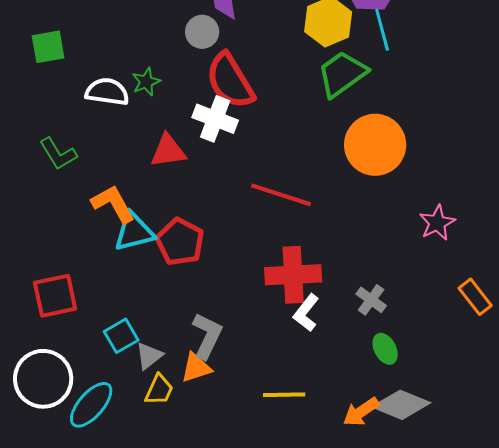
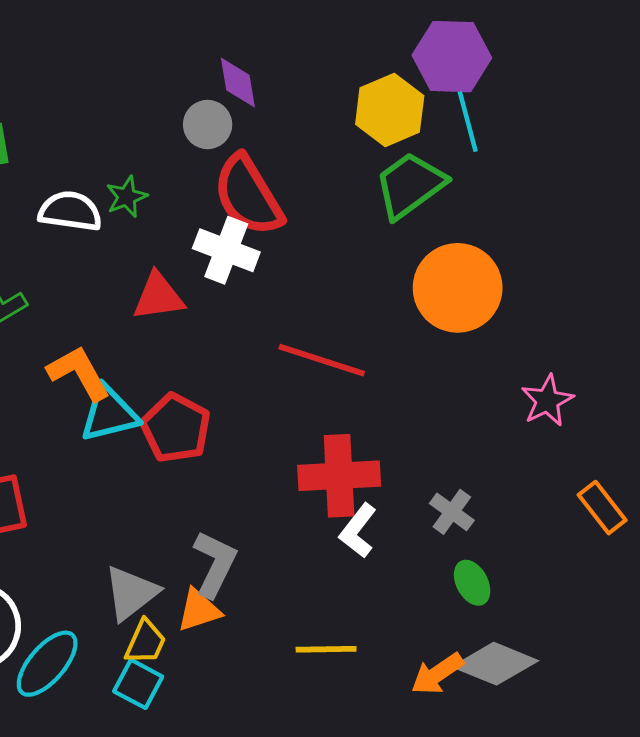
cyan square: (121, 336) -> (138, 684), moved, turned -32
gray triangle: (149, 356) -> (131, 593), size x1.4

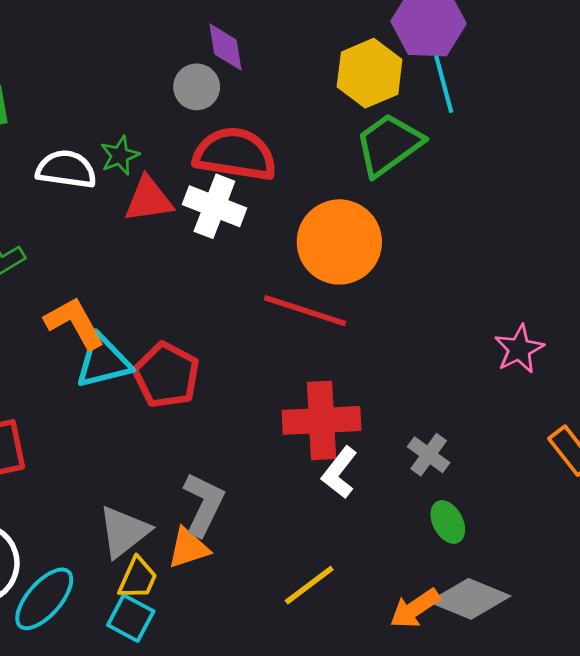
red semicircle: (248, 195) -> (235, 154), turned 130
orange circle: (458, 288) -> (339, 242), moved
red triangle: (158, 297) -> (149, 199), moved
yellow line: (326, 649) -> (309, 585), turned -36

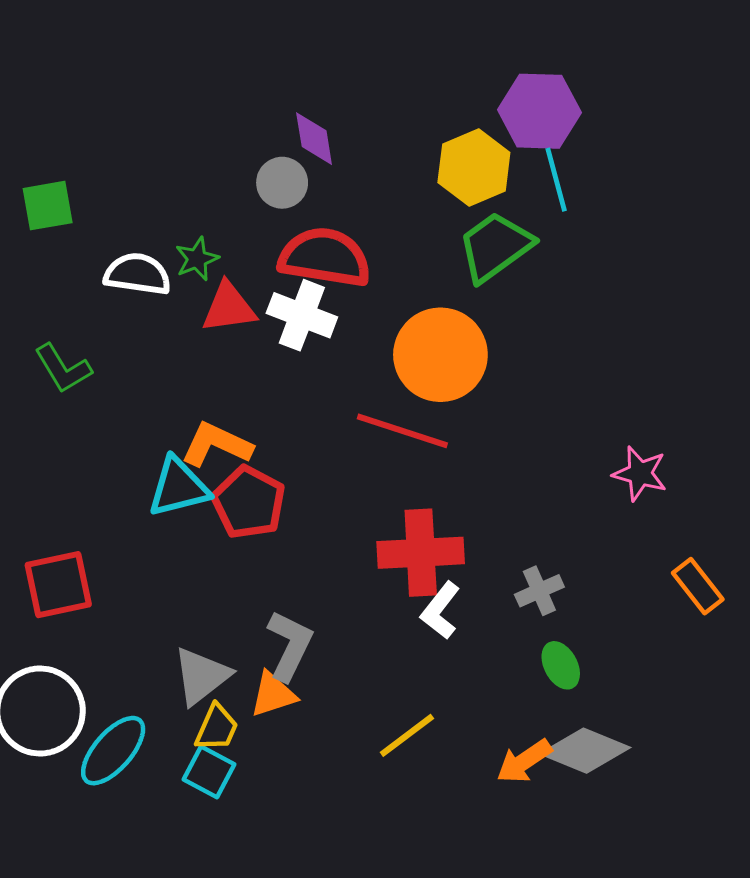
orange L-shape: (74, 323) -> (217, 445), moved, turned -36
pink star: (519, 349) -> (640, 473), turned -30
gray cross: (429, 455) -> (539, 591), turned 30

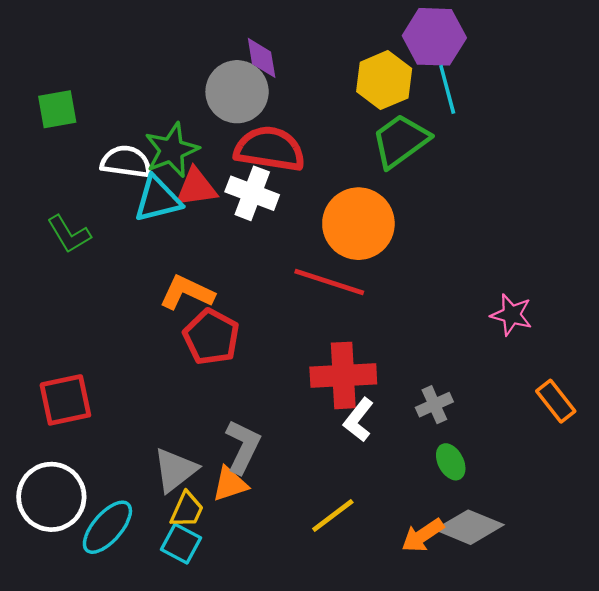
gray circle: (282, 183) -> (237, 92), size x1.6
green star: (197, 259) -> (172, 150), size x1.6
cyan triangle: (179, 487) -> (158, 199), moved

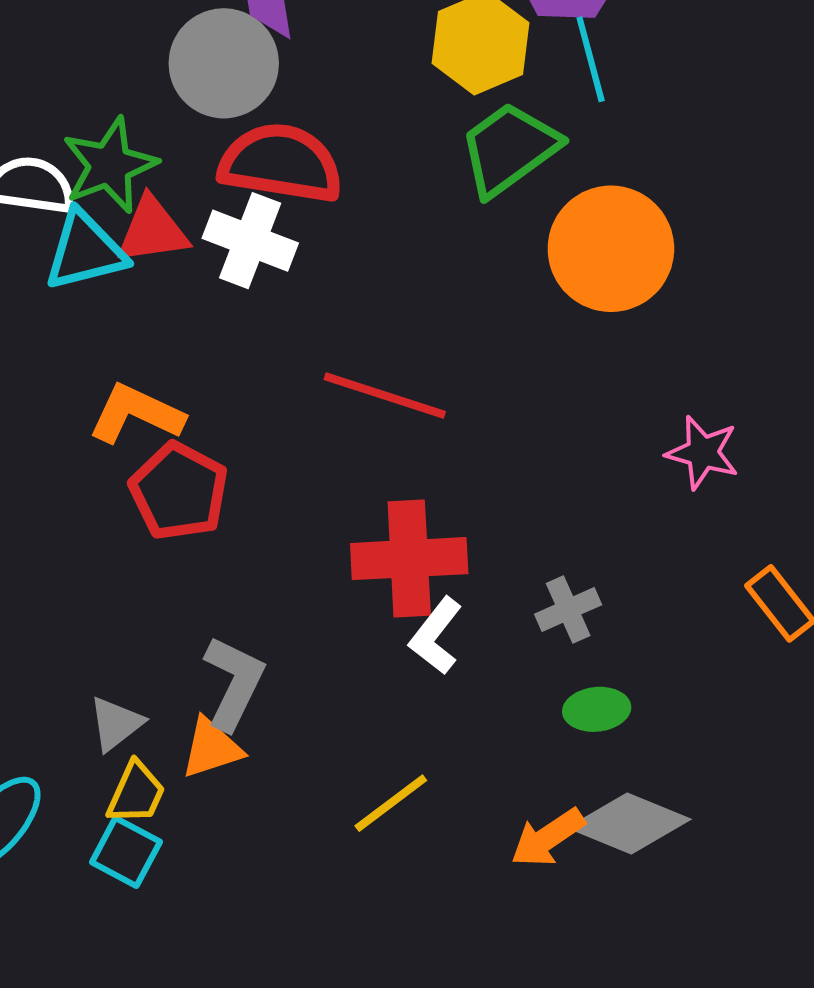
orange circle: (358, 224) -> (611, 249), moved
green ellipse: (451, 462) -> (597, 709), turned -68
gray triangle: (175, 470) -> (116, 724), size x0.7

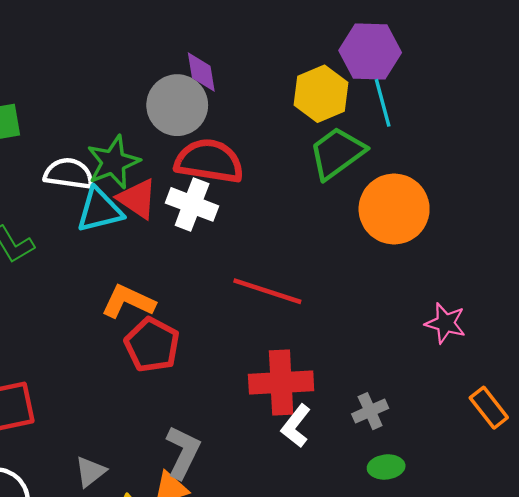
red triangle: (152, 230) -> (137, 199), turned 42
gray triangle: (116, 724) -> (90, 472), moved

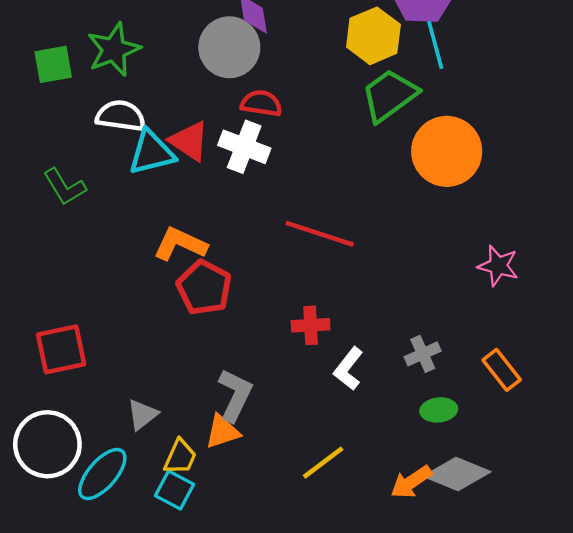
red semicircle: (209, 161) -> (261, 103), size x0.6
green star: (113, 162) -> (114, 50), moved
red cross: (281, 383) -> (311, 325), moved, size x0.6
orange rectangle: (489, 408) -> (502, 370), moved

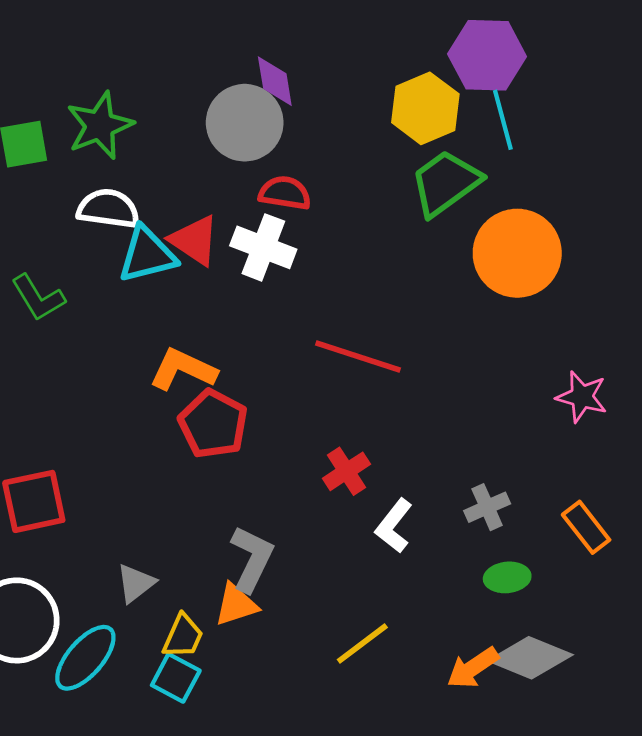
red cross: (311, 325) -> (347, 471), turned -30

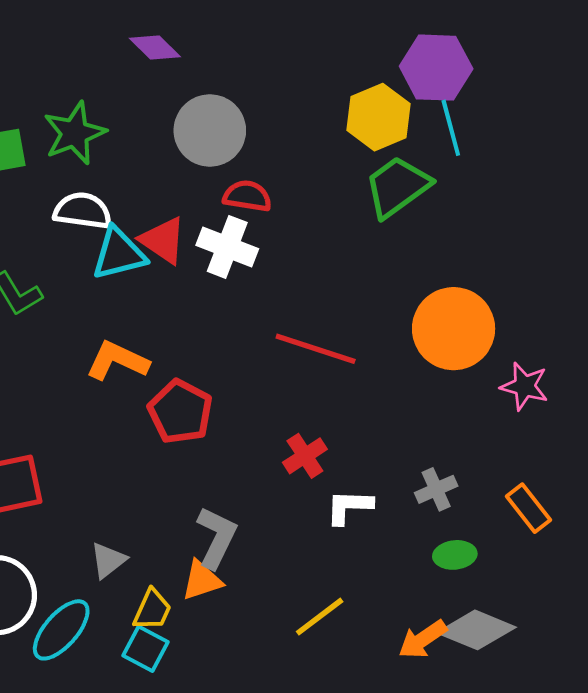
purple diamond: (275, 81) -> (155, 47), moved, turned -36
orange circle: (517, 253) -> (454, 329), moved
orange L-shape: (183, 369) -> (117, 361), moved
white L-shape: (394, 526) -> (349, 507), turned 54

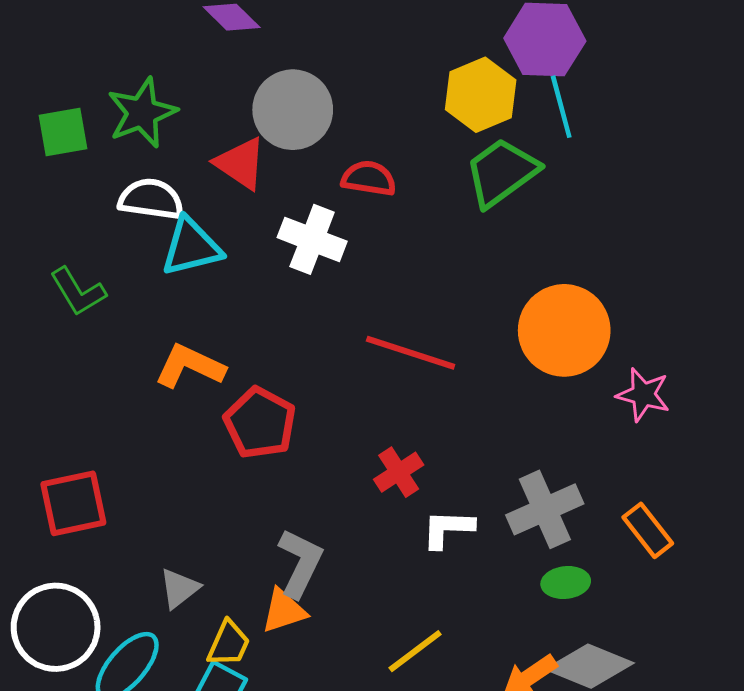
red semicircle: (247, 196) -> (369, 178), moved
red triangle: (163, 240) -> (241, 163), moved
gray cross: (436, 489) -> (545, 509), size x1.6

